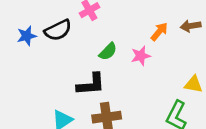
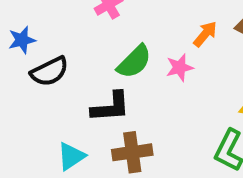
black semicircle: (58, 30) -> (49, 72), moved
green semicircle: (108, 52) -> (134, 62), size x1.4

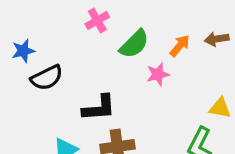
green semicircle: (134, 62) -> (134, 44), moved

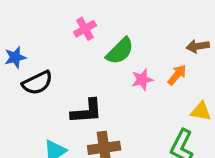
orange arrow: (180, 46) -> (177, 75), moved

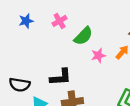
blue star: (15, 57) -> (26, 21), moved
black semicircle: (37, 83) -> (20, 85), moved, turned 36

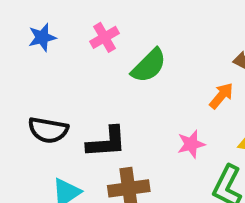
pink star: (98, 55) -> (191, 144), moved
black semicircle: (20, 85) -> (48, 130), moved

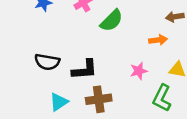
orange arrow: (221, 96) -> (158, 40), turned 42

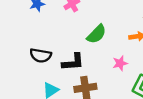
green semicircle: (112, 21) -> (97, 34), moved

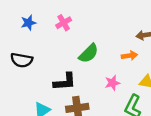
black semicircle: (41, 55) -> (22, 60), moved

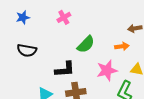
blue star: (28, 23) -> (23, 17), moved
pink star: (112, 83) -> (107, 70), size x1.5

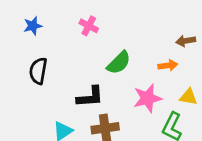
pink cross: (64, 17) -> (89, 26), turned -32
black semicircle: (27, 50) -> (38, 71), turned 90

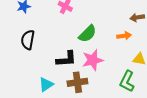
pink star: (147, 98) -> (93, 60), moved

